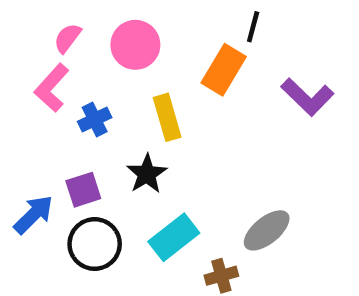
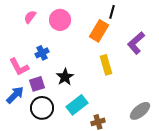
pink L-shape: (52, 88) -> (19, 67), moved, turned -70
purple L-shape: (307, 97) -> (136, 43), turned 95
yellow rectangle: (167, 117) -> (106, 65), moved
gray ellipse: (267, 230) -> (140, 111), moved

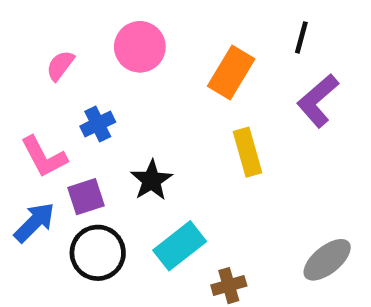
black line: (112, 12) -> (301, 37), moved
pink semicircle: (30, 17) -> (60, 66), moved

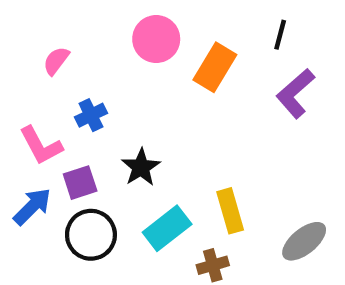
pink circle: (140, 47) -> (156, 39), moved
yellow rectangle: (248, 152) -> (230, 211), moved

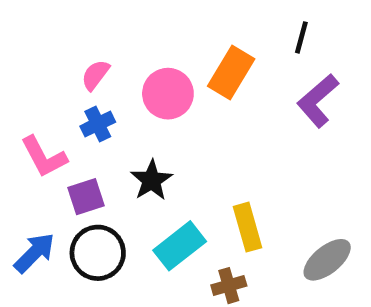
pink circle: (156, 39) -> (168, 94), moved
pink semicircle: (56, 61) -> (95, 75), moved
blue arrow: (32, 206) -> (35, 253), moved

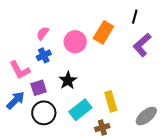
blue arrow: (35, 253) -> (16, 100), moved

